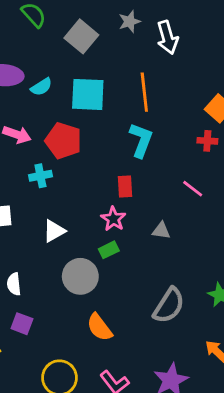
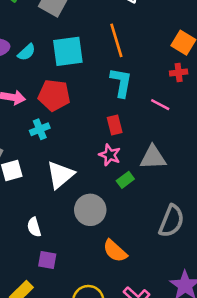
pink line: (193, 189) -> (160, 105), moved
white triangle: (54, 231) -> (60, 175), size x1.4
gray triangle: (161, 231) -> (153, 157), size x1.6
green rectangle: (109, 250) -> (125, 180), moved

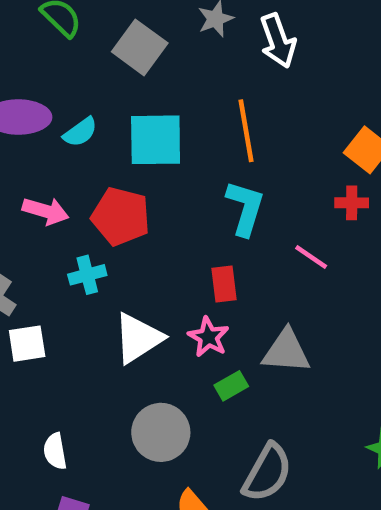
white triangle: (60, 175) -> (138, 338), moved
gray semicircle: (171, 221) -> (267, 473), moved

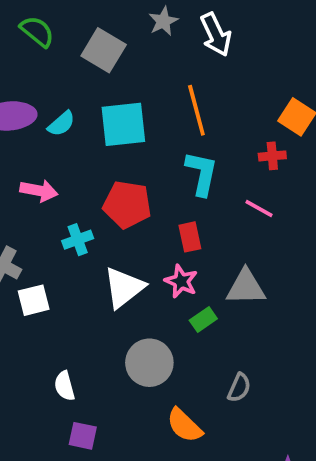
red cross: (352, 203) -> (272, 156), moved
red pentagon: (121, 216) -> (127, 205), moved
gray semicircle: (267, 473) -> (239, 388), size x0.6

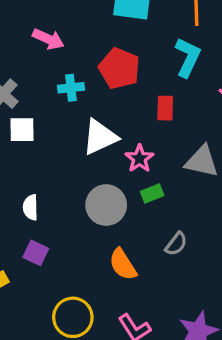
pink star: (181, 281) -> (139, 159), moved
green rectangle: (203, 319) -> (152, 193), moved

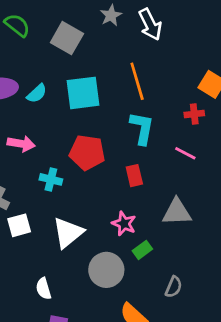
cyan cross: (71, 88) -> (51, 179), turned 35
white triangle: (100, 137) -> (68, 233), moved

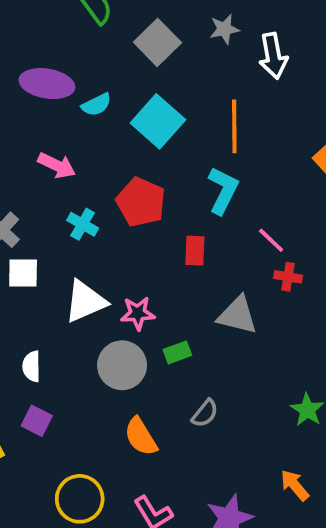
cyan square: (83, 93) -> (158, 121), turned 33
red cross: (194, 114) -> (288, 277), moved
pink star: (124, 224) -> (138, 313), moved, turned 30

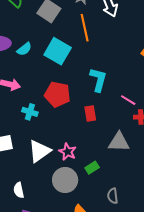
orange line: (234, 126) -> (85, 28), moved
pink star: (138, 313) -> (68, 152), turned -30
gray semicircle: (205, 413) -> (113, 196), turned 147

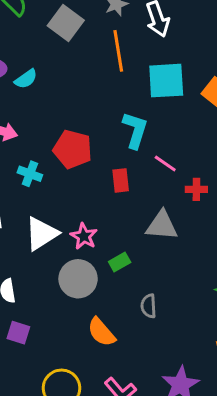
cyan square: (58, 51) -> (166, 81), moved, turned -36
pink line: (128, 100) -> (165, 164), moved

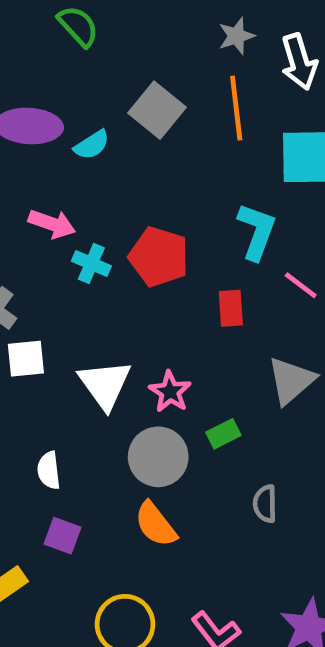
gray square: (66, 23) -> (157, 110), moved
cyan cross: (30, 174) -> (91, 263), moved
gray triangle: (162, 226) -> (291, 381), turned -48
white triangle: (41, 234) -> (105, 385), turned -36
orange semicircle: (101, 332) -> (156, 524), moved

